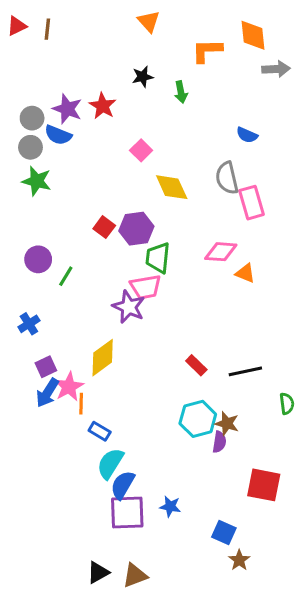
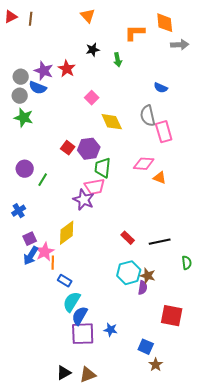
orange triangle: (149, 21) -> (88, 16), moved

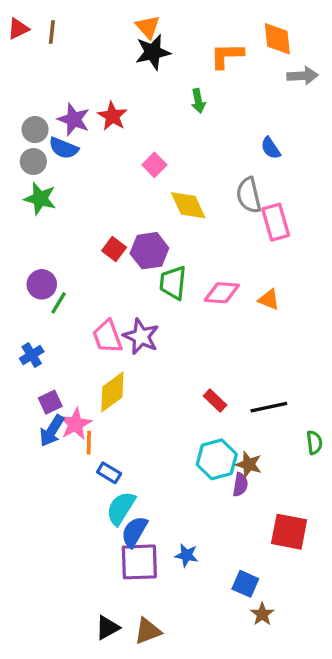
black star: (93, 50) -> (153, 52), moved, size x1.5
blue semicircle: (161, 88) -> (271, 148), turned 32
pink diamond: (144, 164) -> (222, 293), moved
green line: (43, 180) -> (59, 303), moved
pink trapezoid: (95, 187) -> (107, 337), moved, turned 80

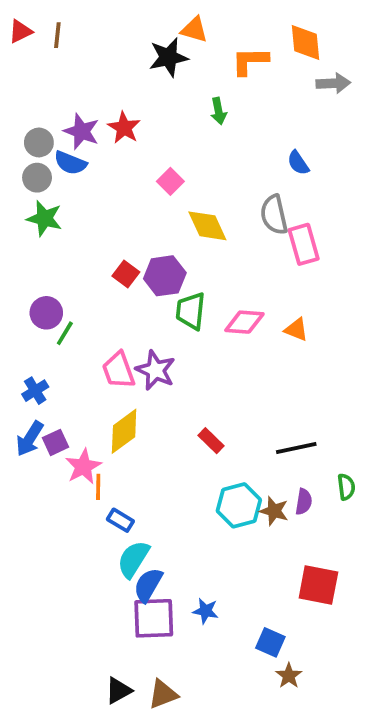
orange triangle: (148, 27) -> (194, 30), moved, turned -32
red rectangle: (215, 400) -> (211, 441), moved
blue arrow: (52, 431) -> (30, 439), moved
purple semicircle: (240, 485) -> (304, 502), moved

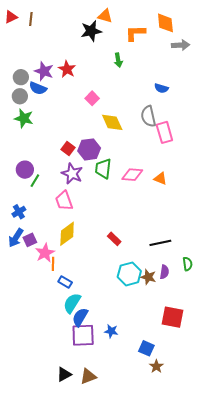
blue semicircle: (298, 163) -> (161, 88), turned -40
purple star: (156, 370) -> (72, 174), moved

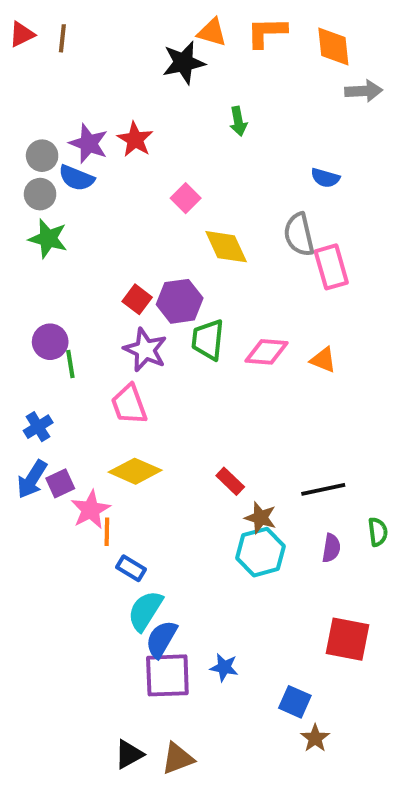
orange L-shape: (135, 33) -> (267, 32), moved
green line: (35, 181) -> (70, 364), turned -40
yellow diamond: (67, 234) -> (135, 471), turned 60
brown star: (148, 277) -> (261, 518), moved

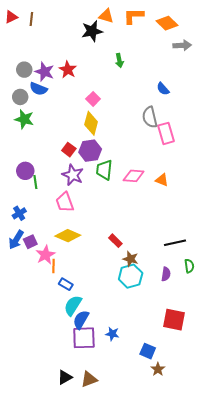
orange diamond: (333, 46) -> (167, 23), turned -40
gray circle: (42, 156) -> (24, 70), moved
blue semicircle: (325, 178) -> (163, 89), turned 32
yellow diamond: (226, 247) -> (91, 123), moved, turned 40
black line: (323, 489) -> (175, 243), moved

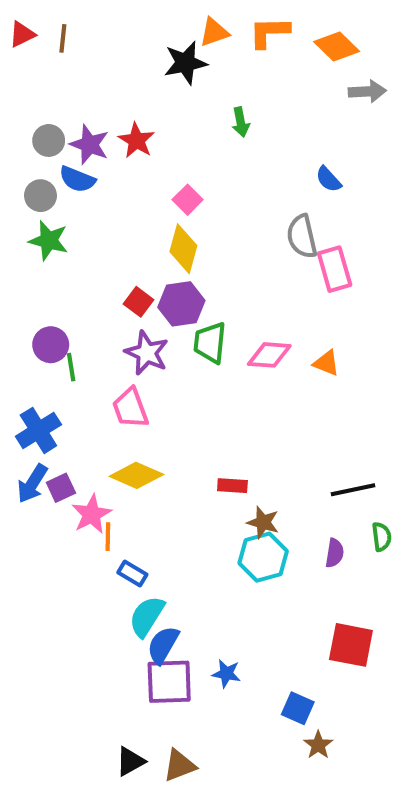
orange triangle: (106, 16) -> (214, 32), turned -35
blue cross: (19, 213) -> (38, 430), size x1.5
red rectangle: (115, 241) -> (232, 486), turned -40

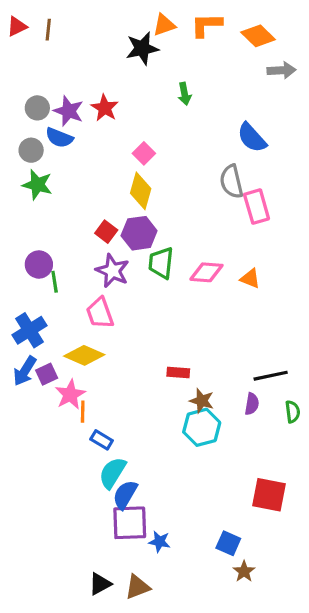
blue semicircle: (328, 179) -> (252, 138), size x1.5
yellow diamond: (136, 475) -> (84, 355), moved
purple semicircle: (335, 553) -> (252, 404), moved
blue star: (226, 674) -> (159, 542), moved

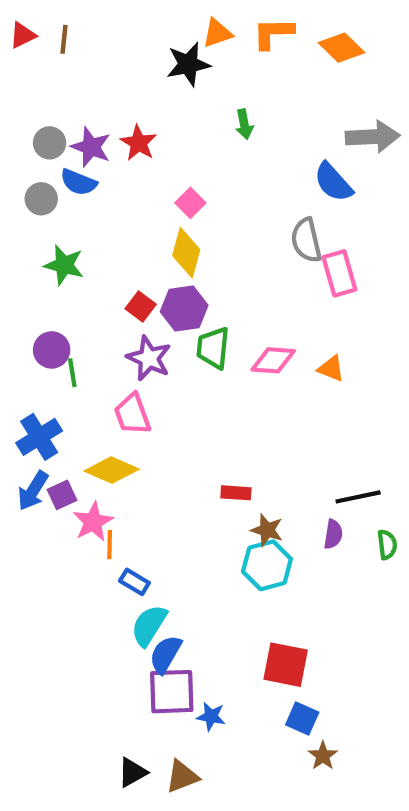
gray arrow: (282, 70) -> (373, 137), moved, size x1.4
green star: (37, 185) -> (64, 265), moved
red square: (269, 495) -> (286, 665), moved

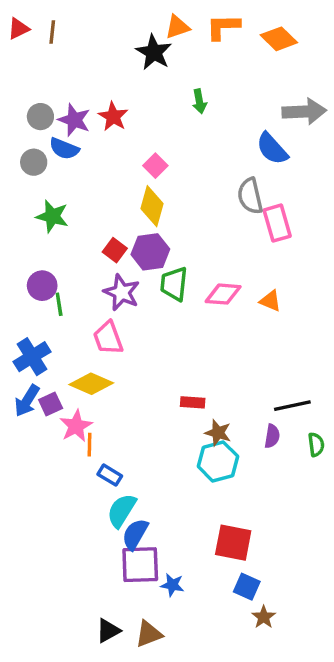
black star: (188, 64) -> (154, 52), turned -30

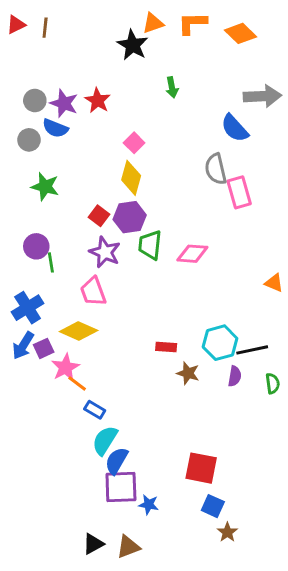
orange triangle: (270, 301) -> (274, 283), moved
orange line: (89, 445) -> (77, 383), turned -54
cyan hexagon: (218, 461) -> (220, 343), moved

